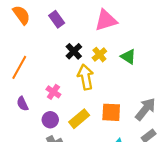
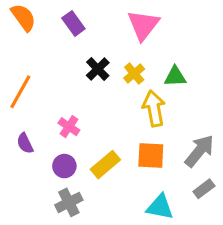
pink triangle: (106, 20) -> (143, 25), turned -35
green triangle: (128, 57) -> (175, 77), turned -35
yellow arrow: (86, 77) -> (154, 108), moved

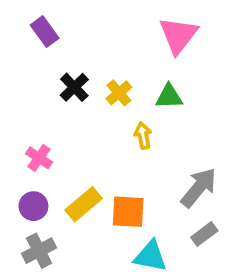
pink triangle: (143, 25) -> (178, 35), moved
yellow arrow: (154, 108) -> (143, 136), size x0.6
orange square: (151, 155) -> (128, 212), moved

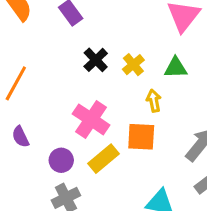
pink cross: (39, 158) -> (91, 119), moved, size x1.6
orange square: (128, 212) -> (141, 137), moved

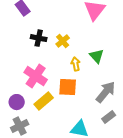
black cross: (96, 60) -> (39, 38), turned -35
green triangle: (176, 68) -> (97, 56), moved, turned 49

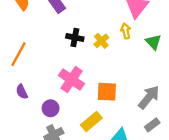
green triangle: (97, 56) -> (153, 42), moved
yellow arrow: (76, 64) -> (126, 31), moved
yellow rectangle: (44, 101) -> (91, 122), moved

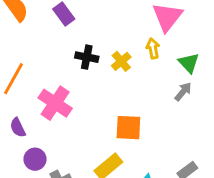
pink cross: (72, 80) -> (55, 103), moved
gray arrow: (149, 97) -> (183, 92), moved, size x0.6
purple circle: (51, 108) -> (35, 159), moved

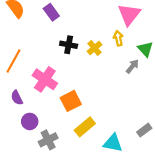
gray arrow: (183, 92) -> (132, 66), moved
orange square: (128, 128) -> (71, 101), moved, turned -30

